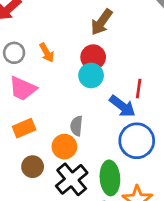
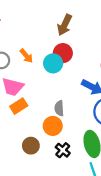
cyan circle: (91, 75) -> (53, 63), moved
orange rectangle: (24, 128) -> (19, 106), moved
black cross: (72, 179) -> (63, 150), size x0.6

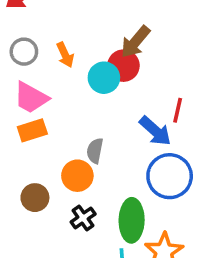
brown arrow: (65, 25) -> (135, 42), moved

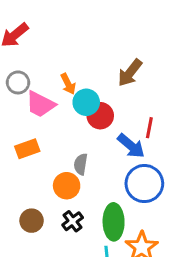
brown arrow: (135, 42) -> (130, 73), moved
orange arrow: (65, 55) -> (68, 84), moved
red circle: (123, 66) -> (100, 116), moved
pink trapezoid: (31, 98) -> (40, 104), moved
brown circle: (35, 198) -> (32, 221), moved

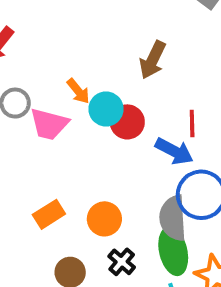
orange rectangle: (27, 149) -> (49, 214), moved
gray semicircle: (81, 164) -> (173, 218), moved, size x1.6

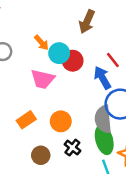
red line: (192, 123) -> (113, 60), turned -35
pink trapezoid: (49, 124) -> (43, 79), moved
blue arrow: (174, 151) -> (102, 78), turned -145

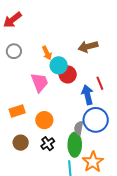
brown arrow: (87, 22) -> (88, 47), turned 36
pink trapezoid: (43, 79) -> (40, 82), turned -140
gray semicircle: (103, 119) -> (79, 128), size x0.6

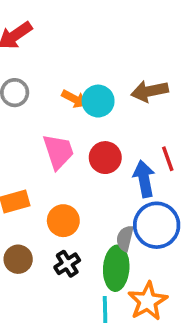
orange arrow: (47, 53) -> (74, 99), turned -40
cyan circle: (59, 65) -> (98, 101), moved
red circle: (68, 74) -> (105, 158), moved

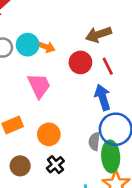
cyan circle: (98, 101) -> (28, 45), moved
red circle: (105, 158) -> (80, 62), moved
red line: (168, 159) -> (108, 66), moved
green ellipse: (116, 268) -> (111, 156), moved

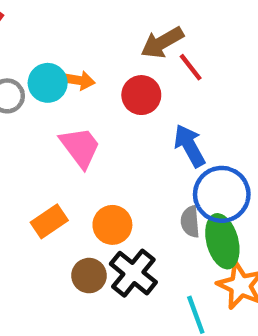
red line: (108, 66) -> (191, 67), moved
black cross: (55, 165) -> (133, 273), size x1.5
brown circle: (20, 166) -> (89, 276), moved

